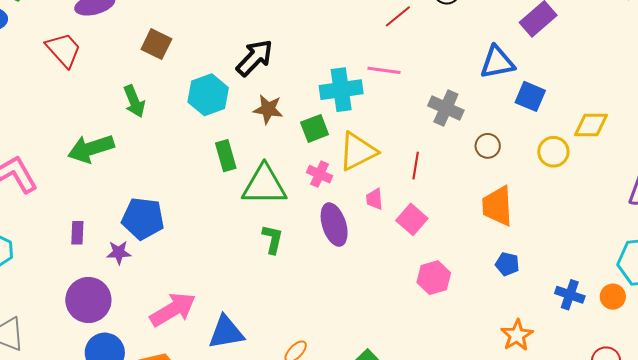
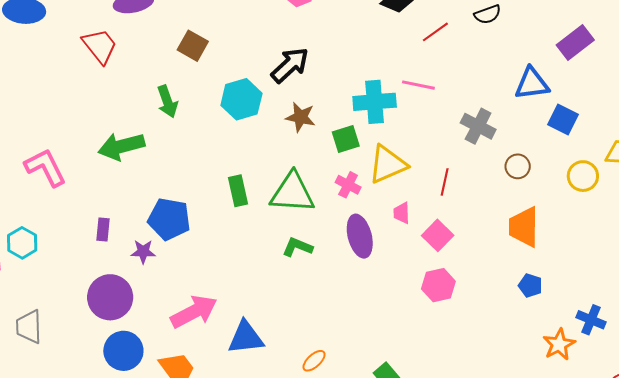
green rectangle: (226, 156) -> (238, 191), moved
green L-shape: (273, 239) -> (297, 247), turned -84
pink hexagon: (434, 278) -> (438, 285), moved
orange star: (517, 335) -> (559, 344), moved

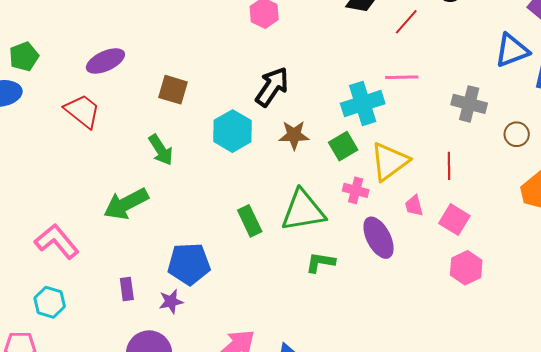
cyan hexagon: (22, 243) -> (50, 302), moved

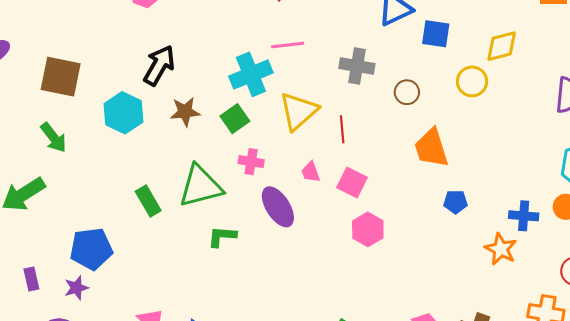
brown square: (173, 90) -> (61, 77), size x1.4
yellow triangle: (389, 162) -> (299, 111), moved

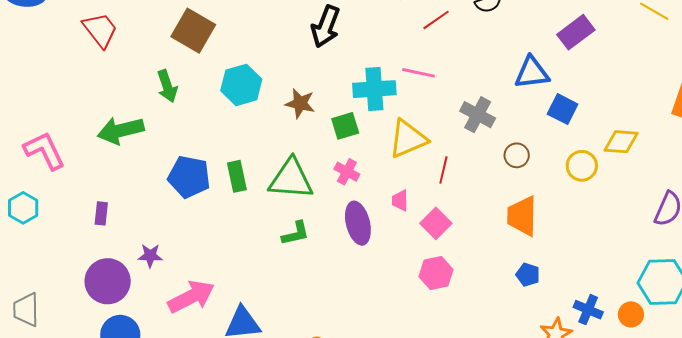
black arrow: (159, 65) -> (326, 27), moved, turned 153
green L-shape: (222, 236) -> (296, 233), turned 144
blue pentagon: (91, 249) -> (189, 177), moved
purple star: (76, 288) -> (150, 256), moved

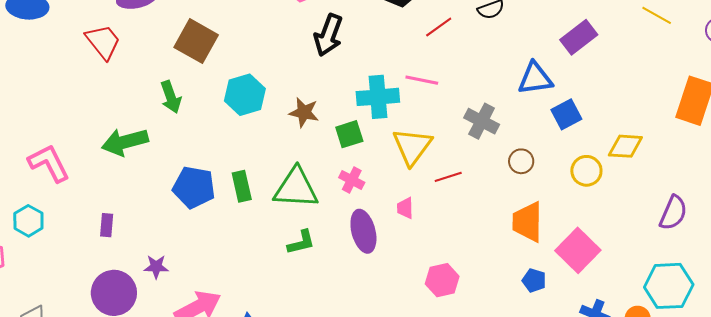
blue square: (563, 109) -> (566, 114), turned 36
yellow triangle: (408, 139) -> (412, 146), turned -30
red line: (443, 170) -> (448, 177), turned 60
pink square: (436, 223) -> (578, 250), moved, size x1.4

